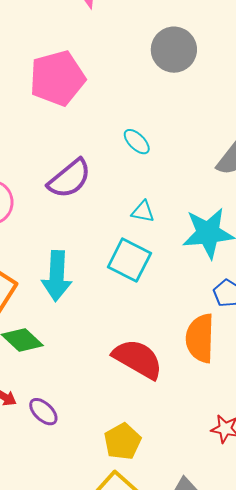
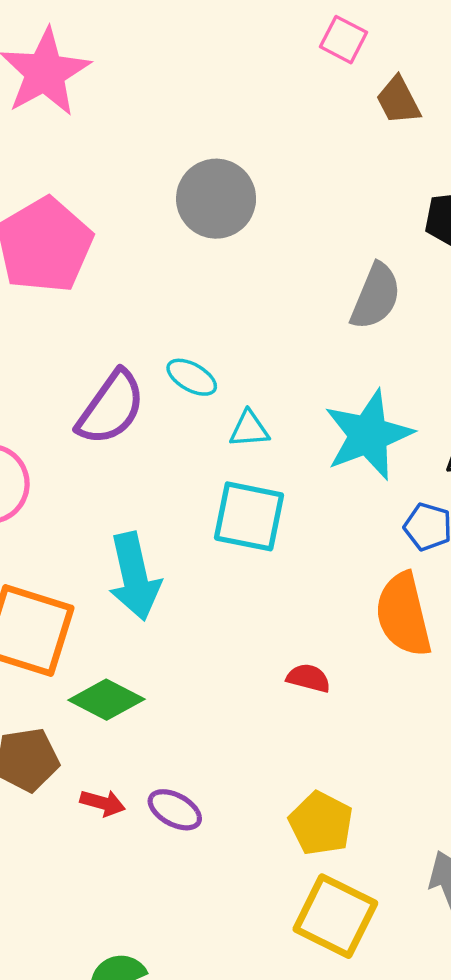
gray circle: (174, 50) -> (216, 199), moved
cyan ellipse: (137, 142) -> (192, 377), moved
red semicircle: (138, 359) -> (308, 678), size x0.5

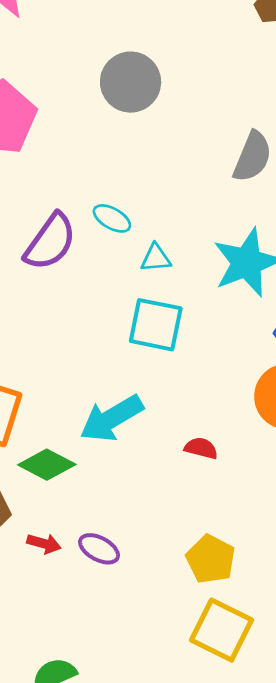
cyan arrow: (134, 576) -> (112, 418), moved, turned 72

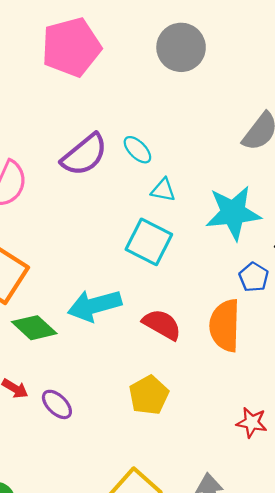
red semicircle: (201, 448) -> (162, 325), moved, size x1.5
yellow pentagon: (211, 559) -> (149, 395), moved

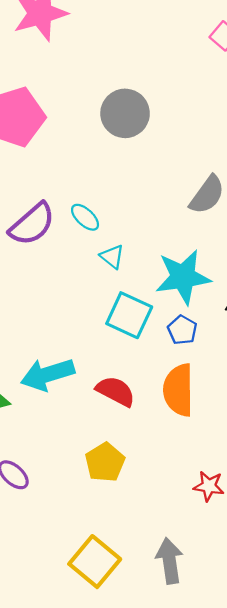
cyan triangle: (163, 190) -> (112, 257), turned 30
cyan square: (149, 242) -> (129, 315), moved
blue pentagon: (254, 277) -> (182, 330), moved

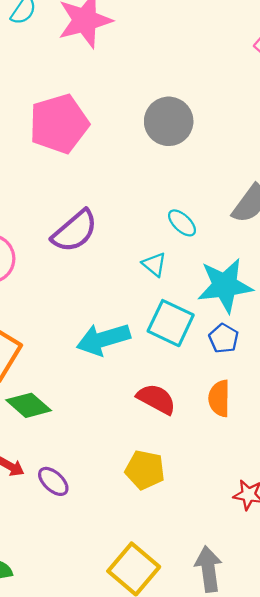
cyan ellipse: (85, 217) -> (182, 223), moved
cyan arrow: (48, 374) -> (103, 339), moved
orange semicircle: (179, 390) -> (219, 398), size x0.7
yellow pentagon: (105, 462) -> (145, 470), turned -30

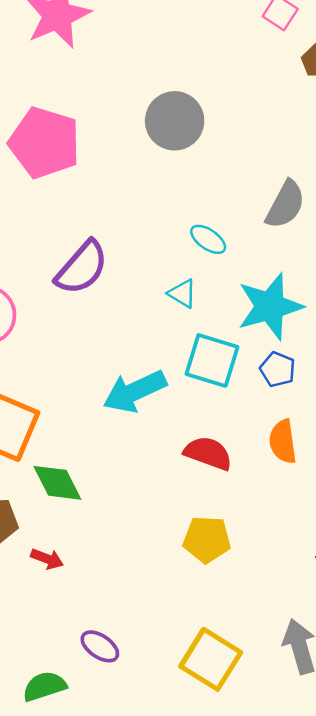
pink pentagon: (59, 124) -> (44, 143), turned -30
green diamond: (29, 405) -> (57, 483), turned 30
purple ellipse: (53, 481) -> (100, 646), moved

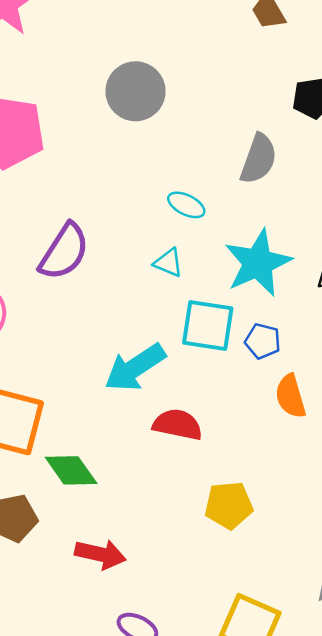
blue pentagon: (278, 369) -> (263, 341), moved
red semicircle: (208, 453) -> (178, 425), moved
red arrow: (47, 559) -> (100, 554), moved, size x1.5

